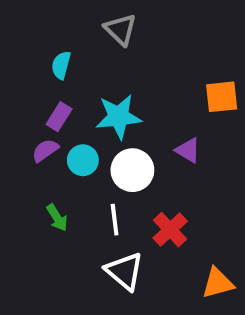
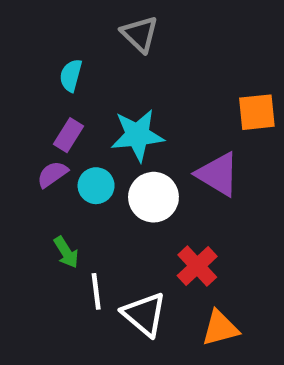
purple triangle: (188, 150) -> (218, 174), size x1.5
white line: (115, 220) -> (96, 291), moved
orange triangle: (218, 283) -> (220, 328), moved

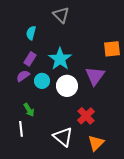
cyan star: (137, 135) -> (60, 59), turned -30
purple triangle: (218, 174) -> (95, 76), turned 35
white line: (96, 291) -> (21, 129), moved
orange triangle: (220, 328) -> (96, 143), turned -30

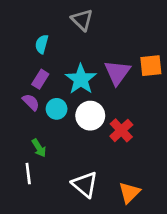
purple semicircle: (23, 76) -> (31, 102), turned 80
purple triangle: (95, 76) -> (117, 72), moved
red cross: (86, 116) -> (121, 130), moved

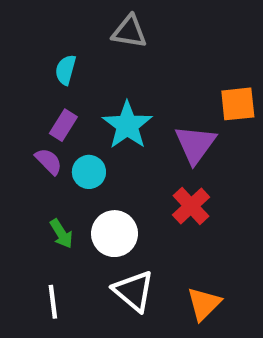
gray triangle: (82, 20) -> (129, 32), turned -35
purple triangle: (117, 72) -> (195, 144), moved
white circle: (90, 116) -> (114, 234), moved
white line: (28, 174) -> (53, 302), moved

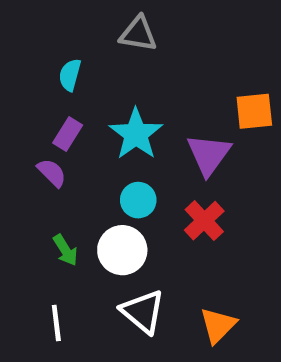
cyan circle: (89, 172) -> (138, 200), moved

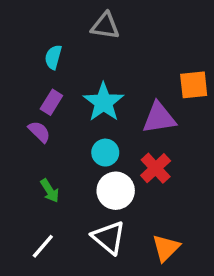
purple triangle: (209, 155) -> (159, 118), turned 45
white circle: (122, 250) -> (116, 191), moved
white line: (56, 323) -> (43, 246), turned 48

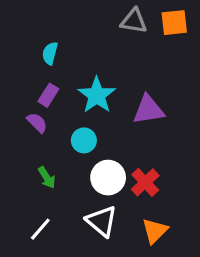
gray triangle: (105, 26) -> (134, 21), moved
orange square: (194, 85) -> (174, 23), moved
cyan circle: (105, 153) -> (84, 140), moved
red cross: (156, 168) -> (145, 182), moved

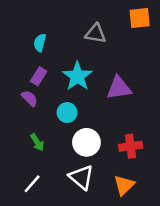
gray triangle: (134, 21) -> (96, 34), moved
red cross: (145, 182) -> (131, 146), moved, turned 35

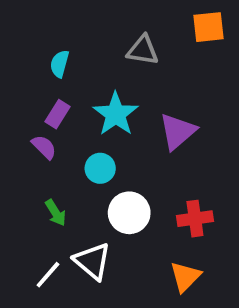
purple triangle: (119, 88) -> (178, 132), turned -32
white triangle: (81, 177) -> (92, 261), moved

